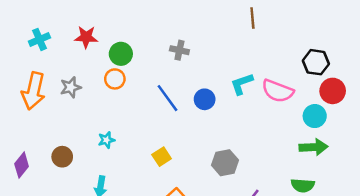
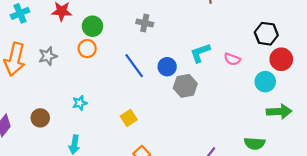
pink semicircle: (278, 91) -> (232, 59), size x0.6
green arrow: (313, 147) -> (279, 111), moved
gray hexagon: (225, 163) -> (185, 86), moved

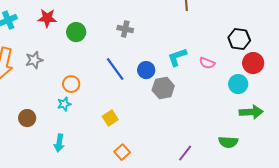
orange circle: (87, 49) -> (71, 84), moved

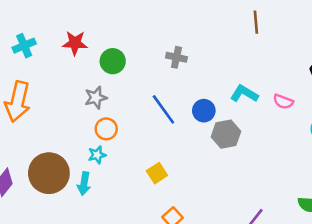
cyan L-shape: (177, 57) -> (244, 94), turned 50
gray star: (34, 60) -> (96, 98), moved
brown circle: (27, 118) -> (49, 173), size x1.8
cyan arrow: (59, 143) -> (84, 184), moved

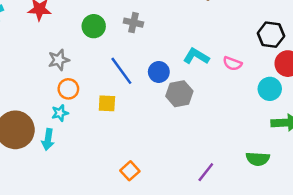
green circle: (113, 61) -> (94, 26), moved
yellow square: (157, 173) -> (107, 103), moved, turned 36

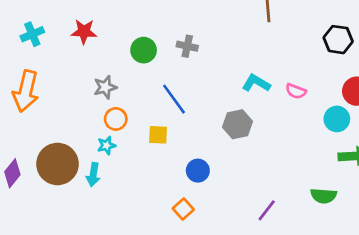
black hexagon: (271, 35) -> (338, 40), moved
blue circle: (159, 72) -> (198, 171), moved

